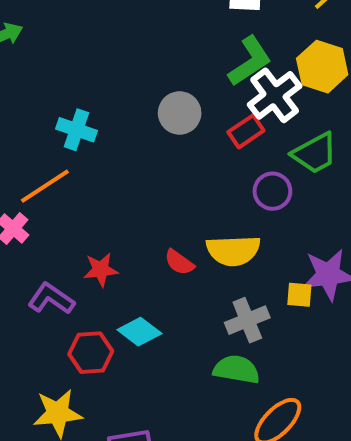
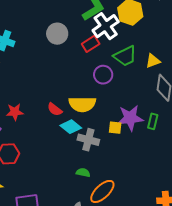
gray cross: (247, 320) -> (88, 140), turned 35
cyan diamond: (139, 332) -> (71, 127), moved
green semicircle: (236, 369) -> (83, 173), moved, size x0.6

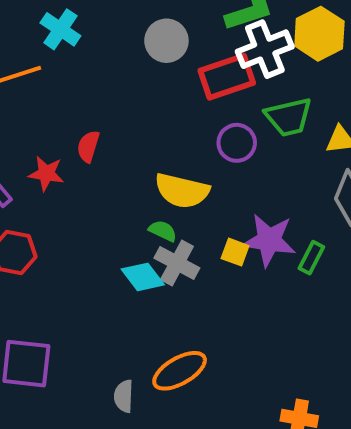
red rectangle: (91, 44) -> (227, 77), size x1.5
red semicircle: (55, 109) -> (88, 146), moved, turned 56
cyan diamond: (71, 127) -> (143, 277), moved
green semicircle: (83, 173) -> (163, 231), moved

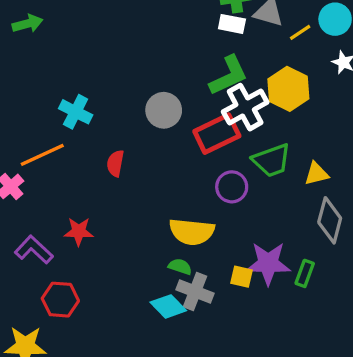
red semicircle: (88, 146) -> (115, 163), moved

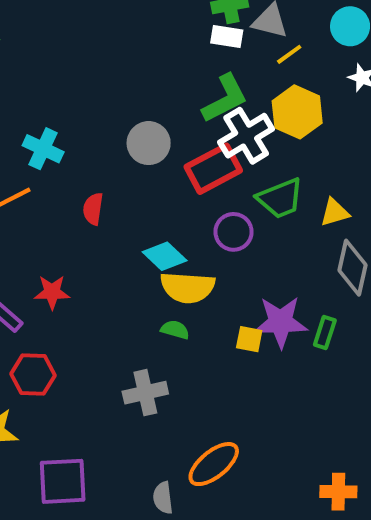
yellow line: (300, 32) -> (289, 54), moved
gray cross: (195, 292) -> (145, 393), moved, turned -32
cyan diamond: (168, 306) -> (165, 256), moved

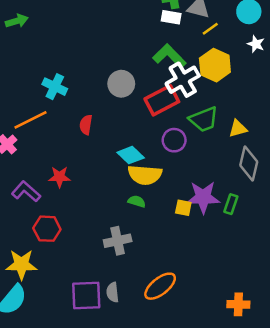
green L-shape: (225, 98) -> (170, 56), turned -108
purple square: (63, 481) -> (86, 295), moved
gray semicircle: (163, 498) -> (113, 292), moved

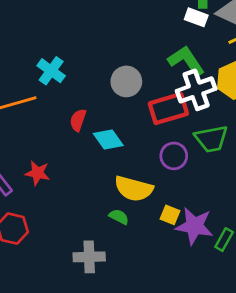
cyan diamond: (131, 155) -> (108, 139), moved
yellow square: (183, 208) -> (170, 215), moved

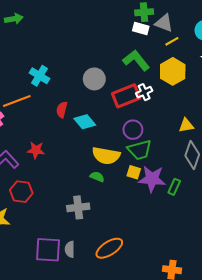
white cross: (196, 90) -> (144, 92), moved, size x0.6
green trapezoid: (211, 139) -> (140, 150), moved

